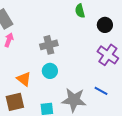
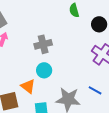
orange triangle: (24, 79) -> (28, 86), moved

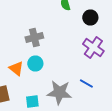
orange triangle: (28, 86) -> (16, 68), moved

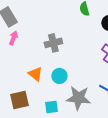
cyan circle: (35, 64) -> (59, 76), moved

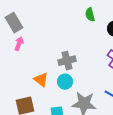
gray cross: (53, 43) -> (67, 61), moved

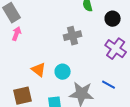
gray cross: (67, 61) -> (73, 36), moved

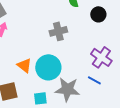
purple cross: (116, 49) -> (101, 57), moved
cyan circle: (63, 72) -> (48, 67), size x1.6

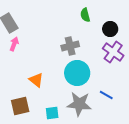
purple cross: (101, 57) -> (113, 52), moved
cyan circle: (48, 67) -> (77, 73), moved

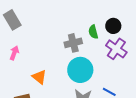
green semicircle: (85, 15) -> (93, 32), moved
pink arrow: (14, 44) -> (14, 53), moved

